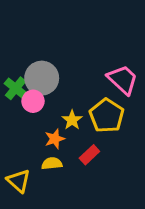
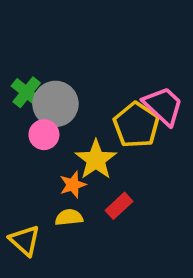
green cross: (16, 88) -> (27, 92), moved
yellow pentagon: (107, 116) -> (136, 125), moved
yellow star: (72, 120) -> (96, 160), size x1.5

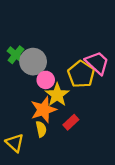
pink circle: (44, 135) -> (46, 80), moved
orange star: (73, 185) -> (43, 110), size x1.6
yellow semicircle: (69, 217) -> (41, 129), turned 84

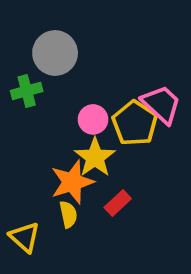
green cross: (16, 55) -> (27, 91), turned 36
gray circle: (33, 62) -> (55, 53), moved
pink circle: (46, 80) -> (93, 119), moved

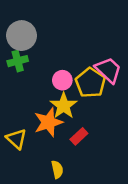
gray circle: (55, 53) -> (21, 36), moved
yellow semicircle: (68, 214) -> (57, 169), moved
yellow triangle: (25, 237) -> (16, 139), moved

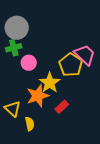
pink circle: (62, 80) -> (29, 63), moved
yellow semicircle: (57, 169) -> (30, 124), moved

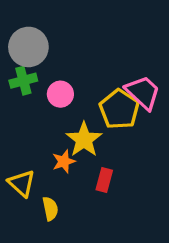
pink circle: (29, 63) -> (60, 94), moved
orange star: (38, 96) -> (64, 161), size x0.6
red rectangle: (62, 107) -> (104, 180), turned -32

